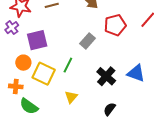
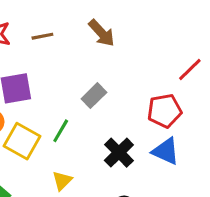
red pentagon: (115, 25) -> (165, 111), moved

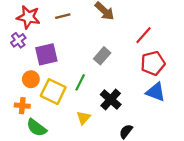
red line: (190, 70) -> (144, 35), moved
black cross: (119, 153) -> (111, 99), moved

